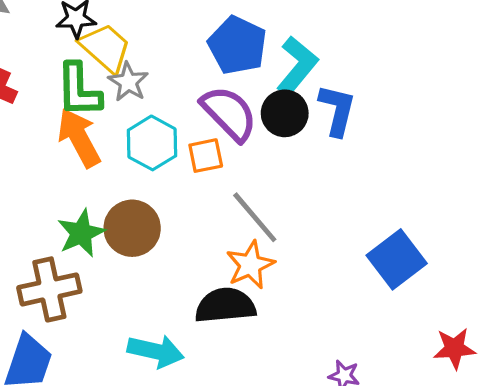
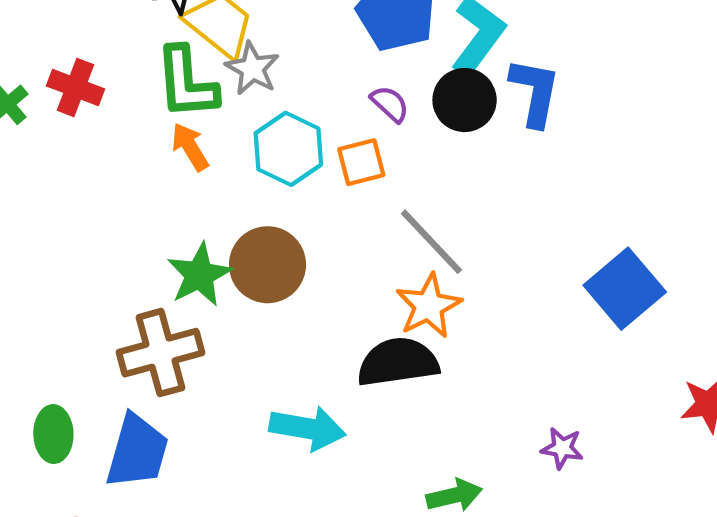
purple semicircle: (229, 113) -> (390, 104), size x0.5
orange arrow: (79, 138) -> (190, 147), size x0.6

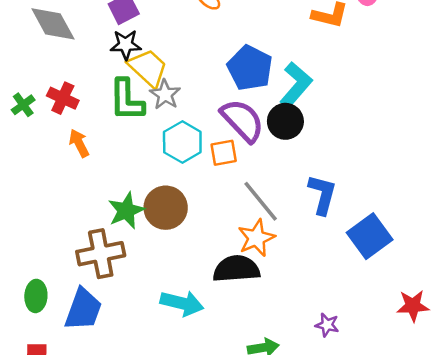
blue L-shape: (535, 92) -> (322, 194), moved
purple semicircle: (390, 104) -> (242, 120), size x2.0
orange arrow: (190, 147) -> (79, 143), moved

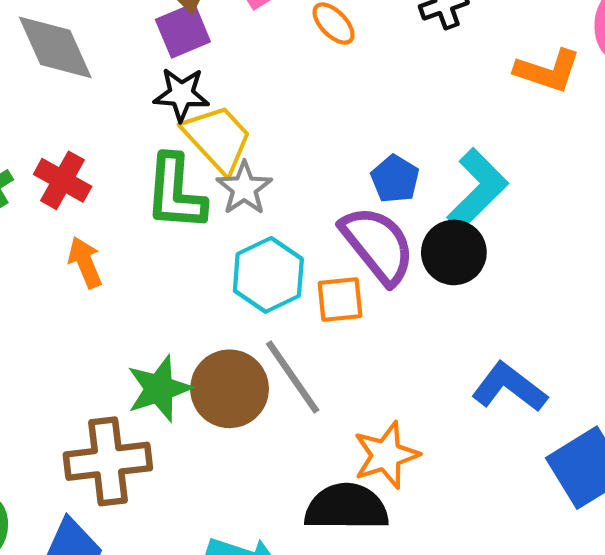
blue pentagon: (250, 68) -> (395, 179), moved, size x0.6
blue L-shape: (322, 194) -> (509, 387), turned -72
gray line: (261, 201) -> (293, 377), moved

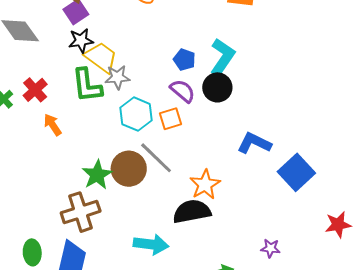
red cross: (63, 180) -> (35, 90), turned 30
gray star: (244, 188) -> (117, 77), turned -30
purple semicircle: (378, 245) -> (183, 91), size x0.7

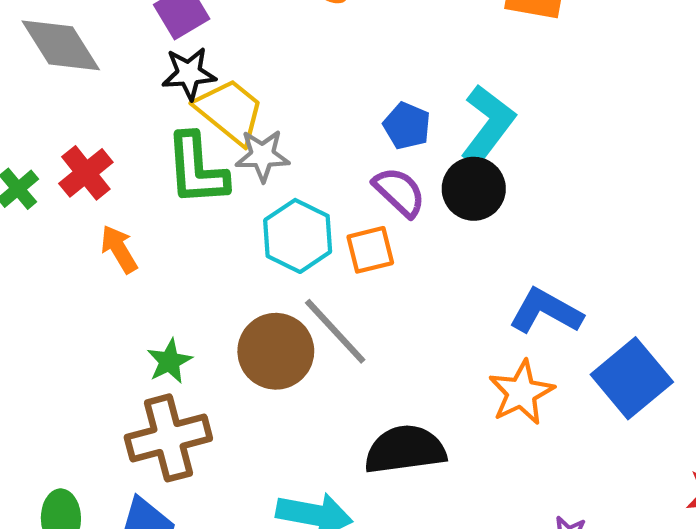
green star: (97, 175) -> (169, 361), moved, size x0.7
orange star: (205, 185) -> (521, 393), moved

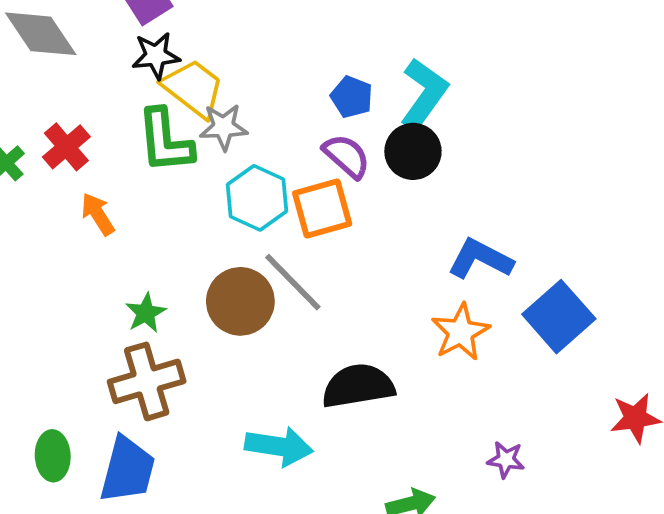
orange square: (370, 250) -> (322, 209), size x1.4

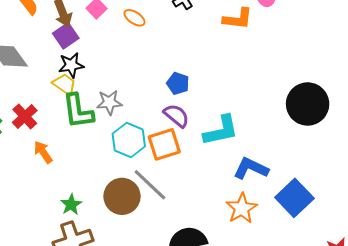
yellow trapezoid: (193, 88) -> (64, 84), moved, size x0.7
cyan L-shape: (424, 94) -> (221, 131), moved, turned 45
black circle: (413, 151) -> (308, 104), moved, size x1.4

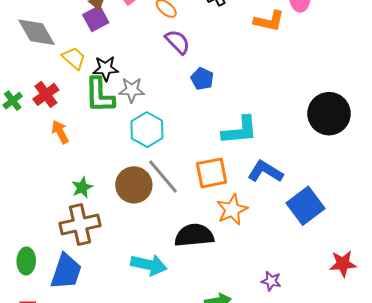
black star: (71, 65) -> (106, 68), moved
yellow trapezoid: (64, 84) -> (74, 58), moved
purple semicircle: (176, 116) -> (178, 42), moved
orange square: (164, 144) -> (212, 173), moved
orange star: (242, 208) -> (232, 210), moved

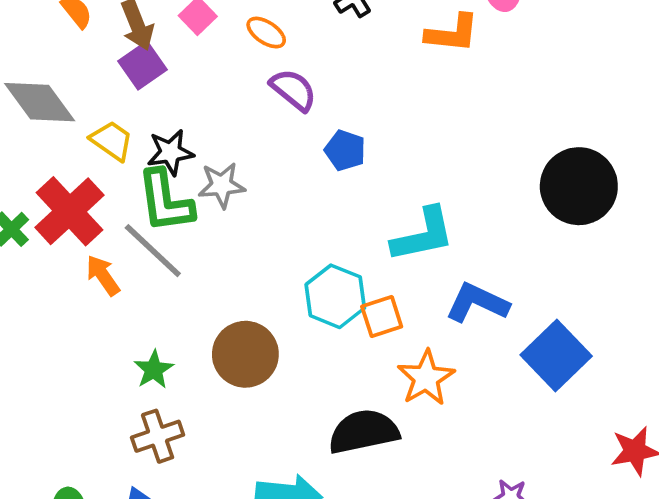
red cross: (46, 94) -> (69, 211), size x1.5
cyan hexagon: (147, 130) -> (335, 296), moved
orange square: (212, 173) -> (382, 317), size x0.7
gray line: (163, 177) -> (153, 251), moved
brown cross: (80, 225) -> (158, 436), size x0.7

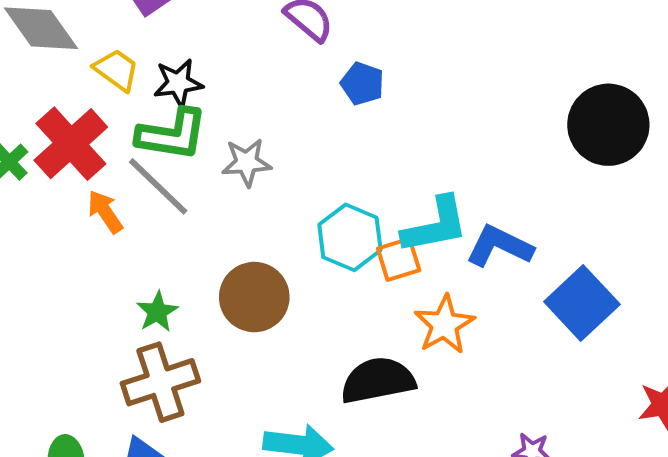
gray star: (222, 185) -> (247, 162), moved
green L-shape: (165, 201) -> (172, 134), turned -74
cyan L-shape: (423, 235) -> (435, 225), moved
brown cross: (158, 436) -> (160, 382), size x1.4

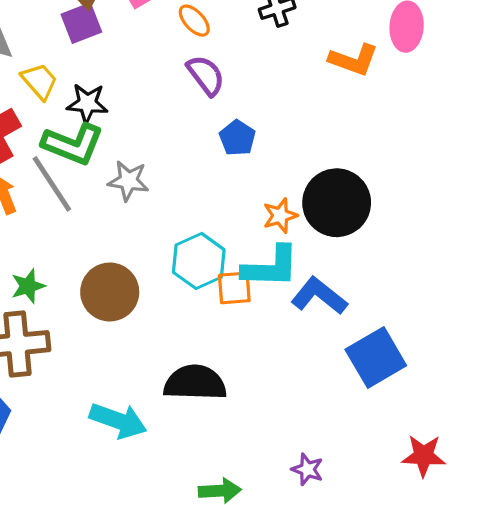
black circle: (608, 125) -> (337, 203), moved
orange star: (444, 325) -> (280, 216), moved, size x0.7

